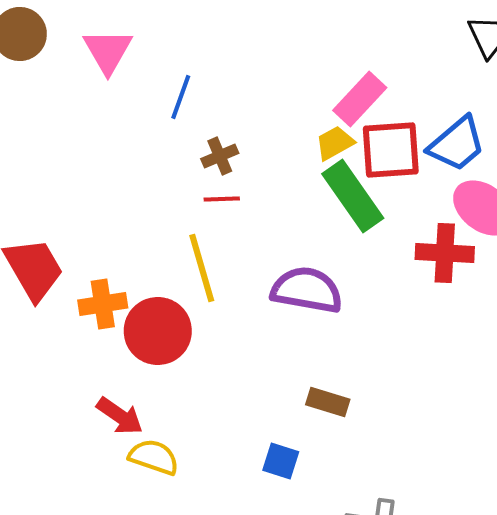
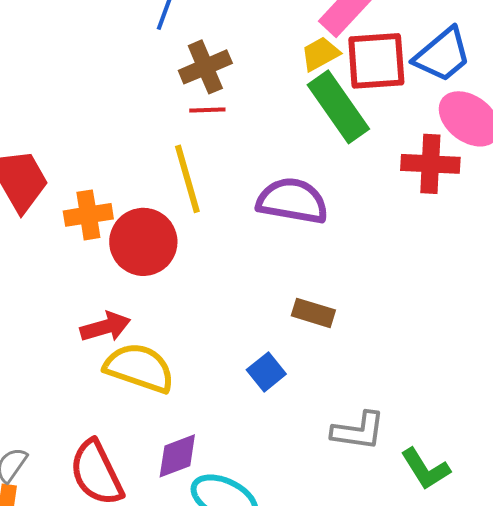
brown cross: (220, 156) -> (205, 67), size x1.4
red arrow: (120, 416) -> (105, 327), turned -51
yellow semicircle: (154, 457) -> (139, 368), size x1.4
blue square: (281, 461) -> (266, 372), turned 33

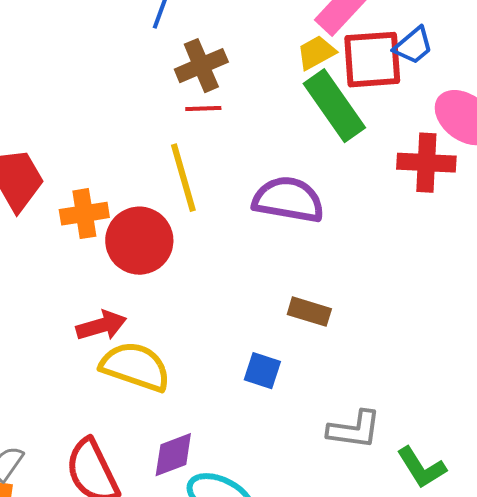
blue trapezoid: (442, 55) -> (413, 46), moved, size x0.7
blue square: (266, 372) -> (262, 371), turned -33

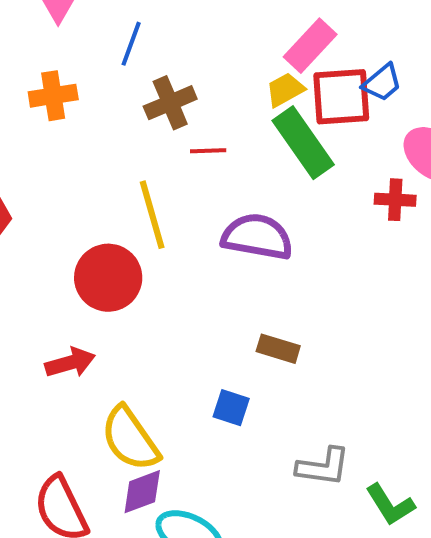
red line: (203, 109) -> (208, 151), moved
red cross: (426, 163) -> (395, 200), size x0.7
orange cross: (84, 214) -> (53, 96), moved
yellow semicircle: (135, 367) -> (130, 439), moved, turned -144

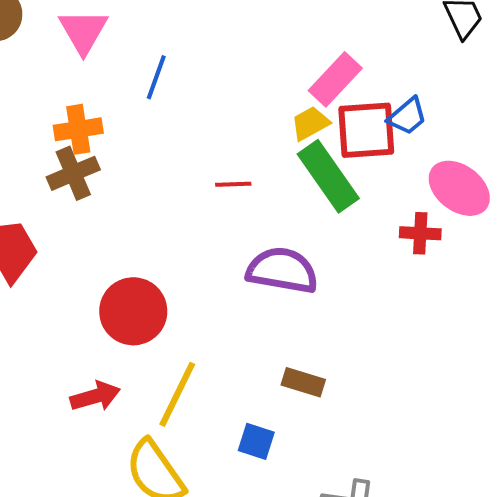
brown cross: (170, 103) -> (73, 173), moved
yellow line: (152, 215) -> (177, 394), moved, turned 42

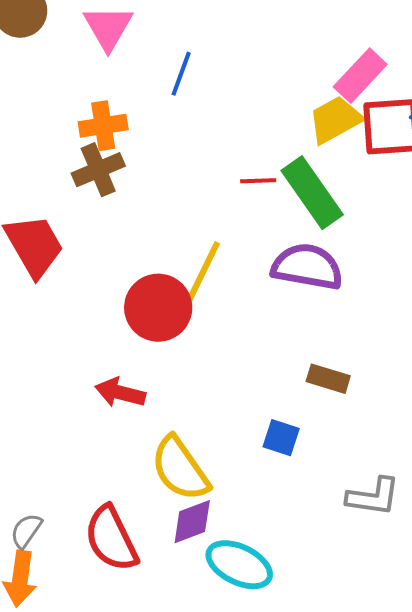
yellow trapezoid: (310, 123) -> (335, 120), size x1.4
green rectangle: (328, 176) -> (312, 193), moved
yellow line: (177, 394) -> (202, 274), moved
red arrow: (95, 396) -> (120, 393), turned -150

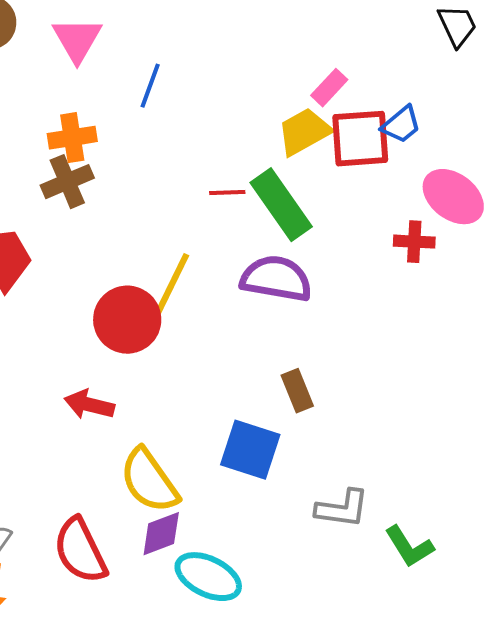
pink rectangle: (360, 76) -> (329, 88), size x0.7
brown rectangle: (328, 379) -> (297, 391), turned 51
blue square: (281, 438) -> (250, 450), size x1.6

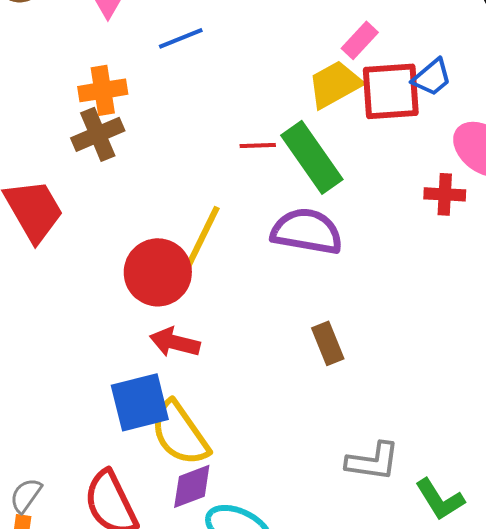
blue line: (150, 86) -> (181, 38), turned 48
red arrow: (89, 405) -> (175, 342), moved
blue square: (250, 450) -> (140, 402), moved, turned -32

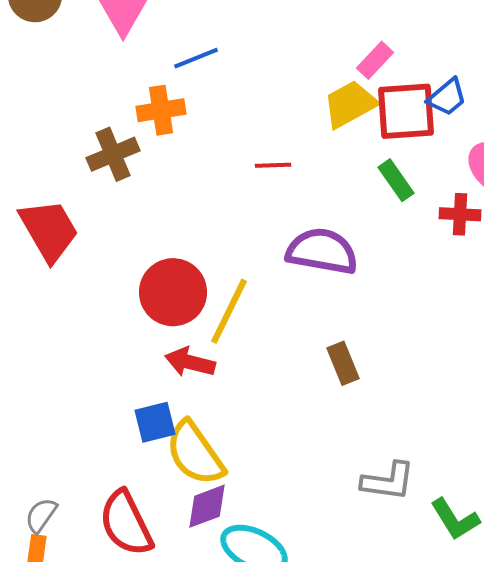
orange cross: (103, 90) -> (161, 110), moved
green rectangle: (312, 157) -> (396, 180), moved, size x0.6
yellow line: (202, 238) -> (229, 311), moved
blue square: (140, 402) -> (155, 422), size x0.7

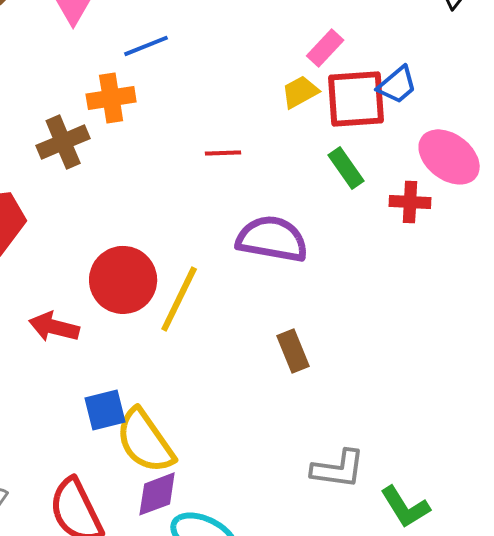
yellow trapezoid: (350, 104) -> (300, 92), size x0.7
red arrow: (190, 362) -> (54, 327), moved

